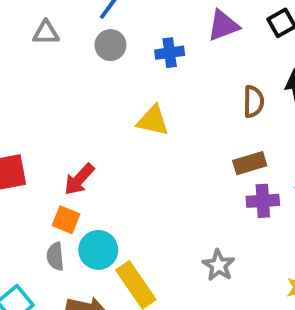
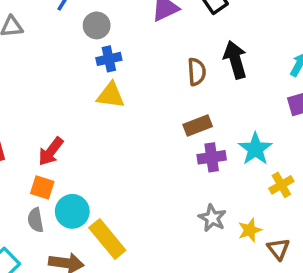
gray circle: (110, 45) -> (97, 25), moved
blue cross: (170, 53) -> (109, 59), moved
gray star: (219, 265) -> (212, 218), moved

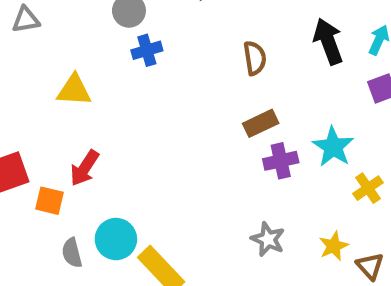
black arrow: (235, 60) -> (328, 41), moved
yellow triangle: (111, 95) -> (74, 90), moved
orange square: (42, 187) -> (49, 201), moved
gray star: (212, 218) -> (268, 239), moved

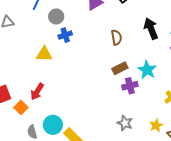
yellow triangle: (74, 90) -> (44, 54), moved
cyan star: (333, 147) -> (147, 70), moved
orange square: (49, 201) -> (21, 107), turned 32

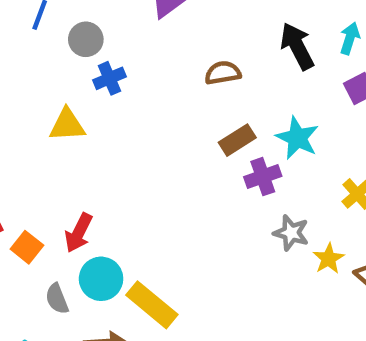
brown semicircle: (116, 37) -> (223, 73), turned -84
red arrow: (37, 92) -> (79, 233), moved
gray star: (125, 123) -> (291, 233), moved

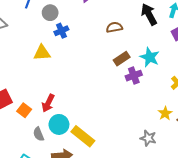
gray star: (291, 233) -> (148, 138), moved

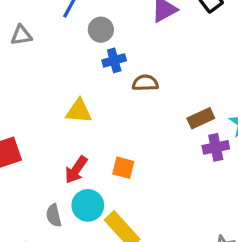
brown semicircle: (114, 27) -> (145, 83), moved
yellow triangle: (42, 53) -> (79, 111), moved
orange square: (24, 110) -> (123, 168), moved, turned -32

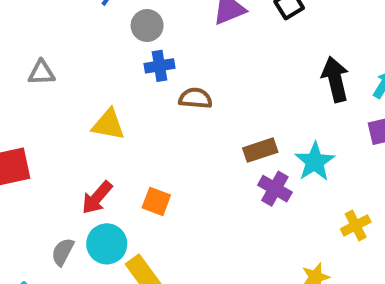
gray triangle: (21, 35) -> (41, 73), moved
purple cross: (216, 147) -> (275, 189), turned 35
gray semicircle: (54, 215) -> (63, 252), turned 35

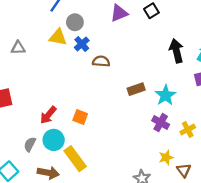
blue cross: (160, 66) -> (82, 44), turned -32
yellow triangle: (108, 125) -> (58, 37), moved
purple cross: (275, 189) -> (161, 123), moved

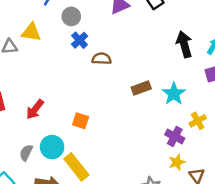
yellow triangle: (58, 37) -> (31, 32), moved
red arrow: (48, 115) -> (35, 109), moved
purple cross: (161, 123) -> (175, 136), moved
yellow cross: (188, 130) -> (198, 121), moved

